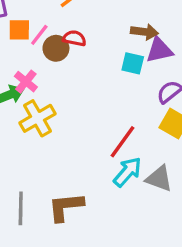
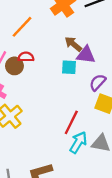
brown arrow: (144, 32) -> (73, 44), turned -138
purple triangle: (159, 50) -> (86, 55), turned 30

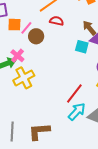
red semicircle: (26, 57) -> (57, 21), moved

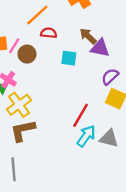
cyan square: (82, 47) -> (69, 58), moved
brown L-shape: (39, 131) -> (23, 130), moved

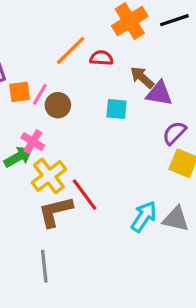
red semicircle: (49, 33) -> (101, 58), moved
red line: (81, 115) -> (85, 195), moved, turned -65

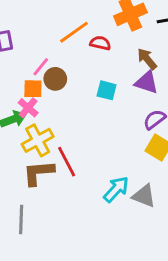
brown arrow: (142, 77) -> (147, 59), moved
orange square: (20, 92) -> (33, 89), moved

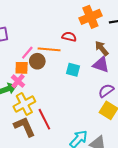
orange line: (74, 32) -> (49, 49), moved, turned 40
brown L-shape: (38, 173) -> (24, 127), turned 70

